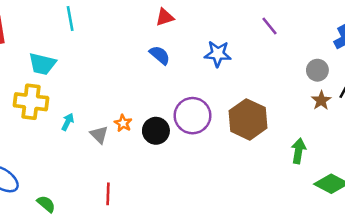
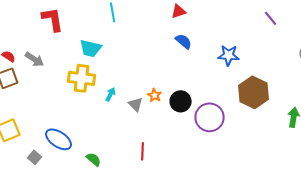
red triangle: (165, 17) -> (179, 11), moved
blue star: (218, 54) -> (229, 55), moved
purple circle: (192, 116) -> (210, 117), moved

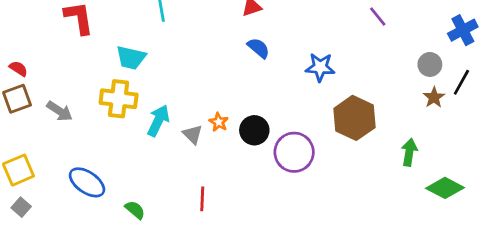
gray arrow: (35, 59) -> (60, 111), moved
cyan arrow: (111, 94) -> (158, 121), size x1.6
gray square: (35, 157) -> (21, 207), moved

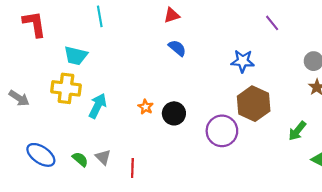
blue star: (320, 67) -> (243, 61), moved
gray triangle: (193, 134) -> (103, 157), moved
purple circle: (294, 152) -> (222, 131), moved
green arrow: (409, 152) -> (297, 131), turned -150
green semicircle: (135, 210) -> (80, 159), moved

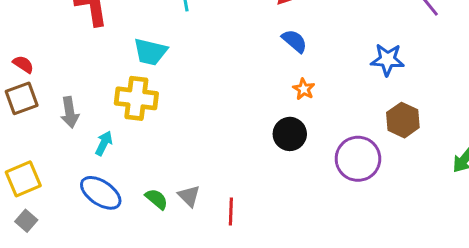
gray arrow: (19, 98) -> (70, 112), turned 48
brown hexagon: (254, 104) -> (403, 120), size x0.7
cyan arrow: (98, 106) -> (104, 143), moved, size x0.7
orange star: (146, 107) -> (304, 89), moved

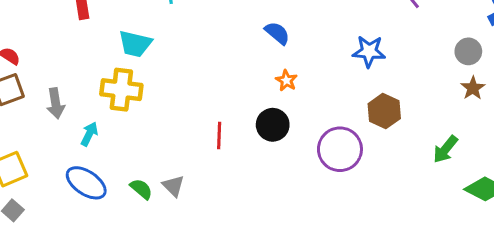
red line: (231, 211) -> (219, 135), moved

